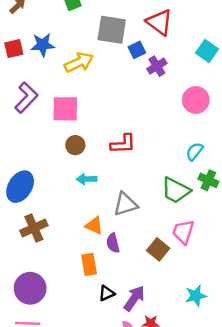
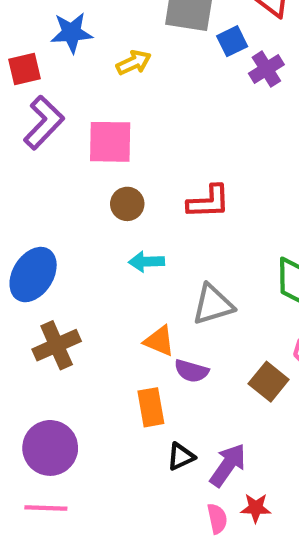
red square: (14, 49) -> (24, 69), moved
yellow arrow: (79, 62) -> (134, 63), size x0.7
purple semicircle: (113, 243) -> (191, 371), turned -60

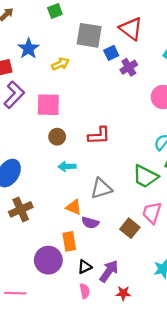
blue star: (72, 33) -> (28, 49), turned -30
purple circle: (50, 448) -> (48, 260), moved
pink semicircle: (217, 519) -> (85, 291), moved

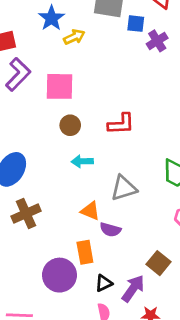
blue star: (28, 49) -> (51, 18), moved
blue square: (111, 53) -> (136, 24), turned 32
brown square: (130, 228) -> (159, 263), moved

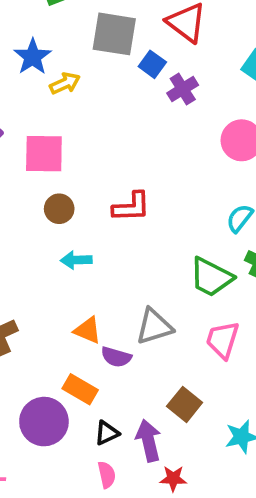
blue square: (136, 24) -> (152, 64), turned 30
gray triangle: (124, 188) -> (154, 327), moved
orange rectangle: (85, 252) -> (80, 389), turned -50
purple arrow: (133, 288) -> (148, 441), turned -48

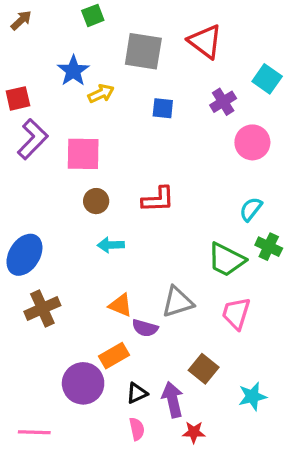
blue square: (152, 64) -> (163, 108), moved, turned -30
purple cross: (183, 89) -> (223, 102), moved
orange rectangle: (80, 389) -> (114, 356), turned -60

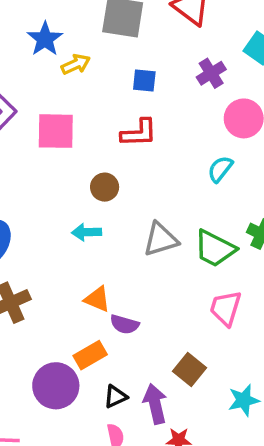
red L-shape: (158, 199) -> (139, 133), moved
brown circle: (96, 201) -> (105, 187), moved
cyan semicircle: (251, 209) -> (220, 169), moved
gray triangle: (178, 302) -> (161, 239), moved

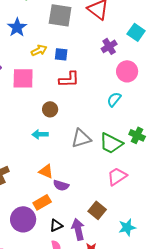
yellow arrow: (76, 64) -> (39, 50), moved
blue square: (144, 80) -> (61, 54), moved
pink trapezoid: (226, 308) -> (117, 176), turned 40

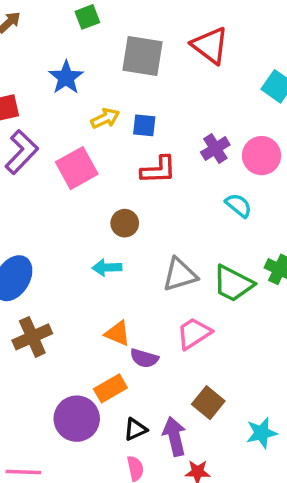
purple cross: (109, 46) -> (215, 148), moved
pink square: (23, 78) -> (77, 168), turned -30
cyan semicircle: (114, 99) -> (238, 205), turned 91
pink trapezoid: (117, 176) -> (194, 333), moved

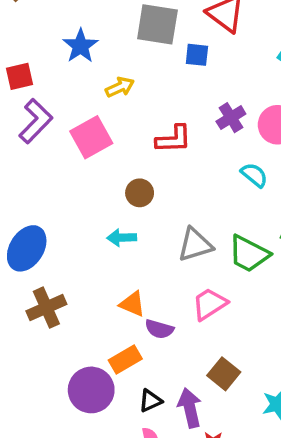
blue square: (144, 125) -> (197, 55), moved

